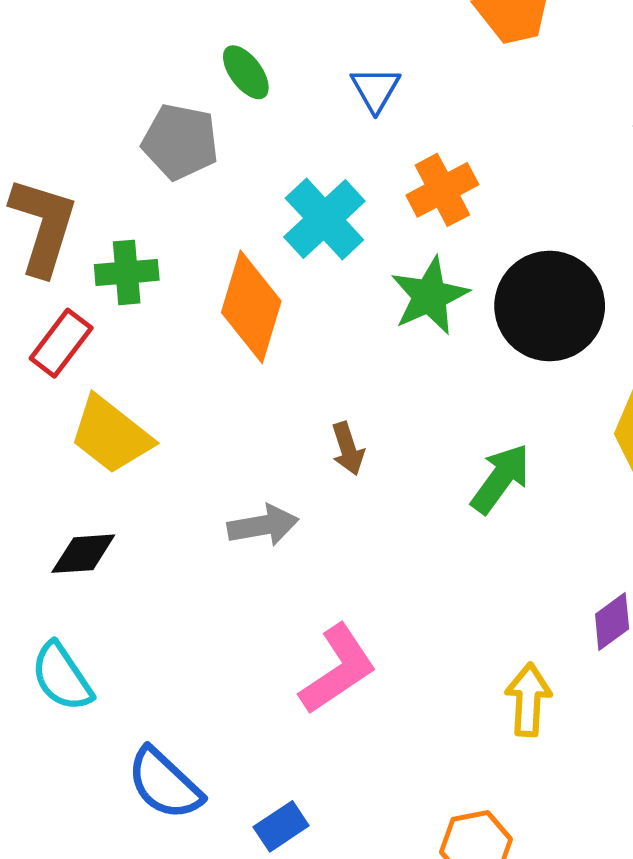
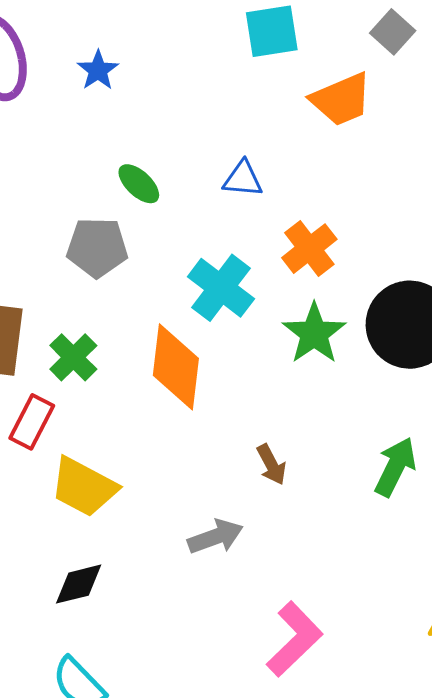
blue triangle: (375, 89) -> (243, 179), turned -45
green cross: (127, 272) -> (73, 357), turned -30

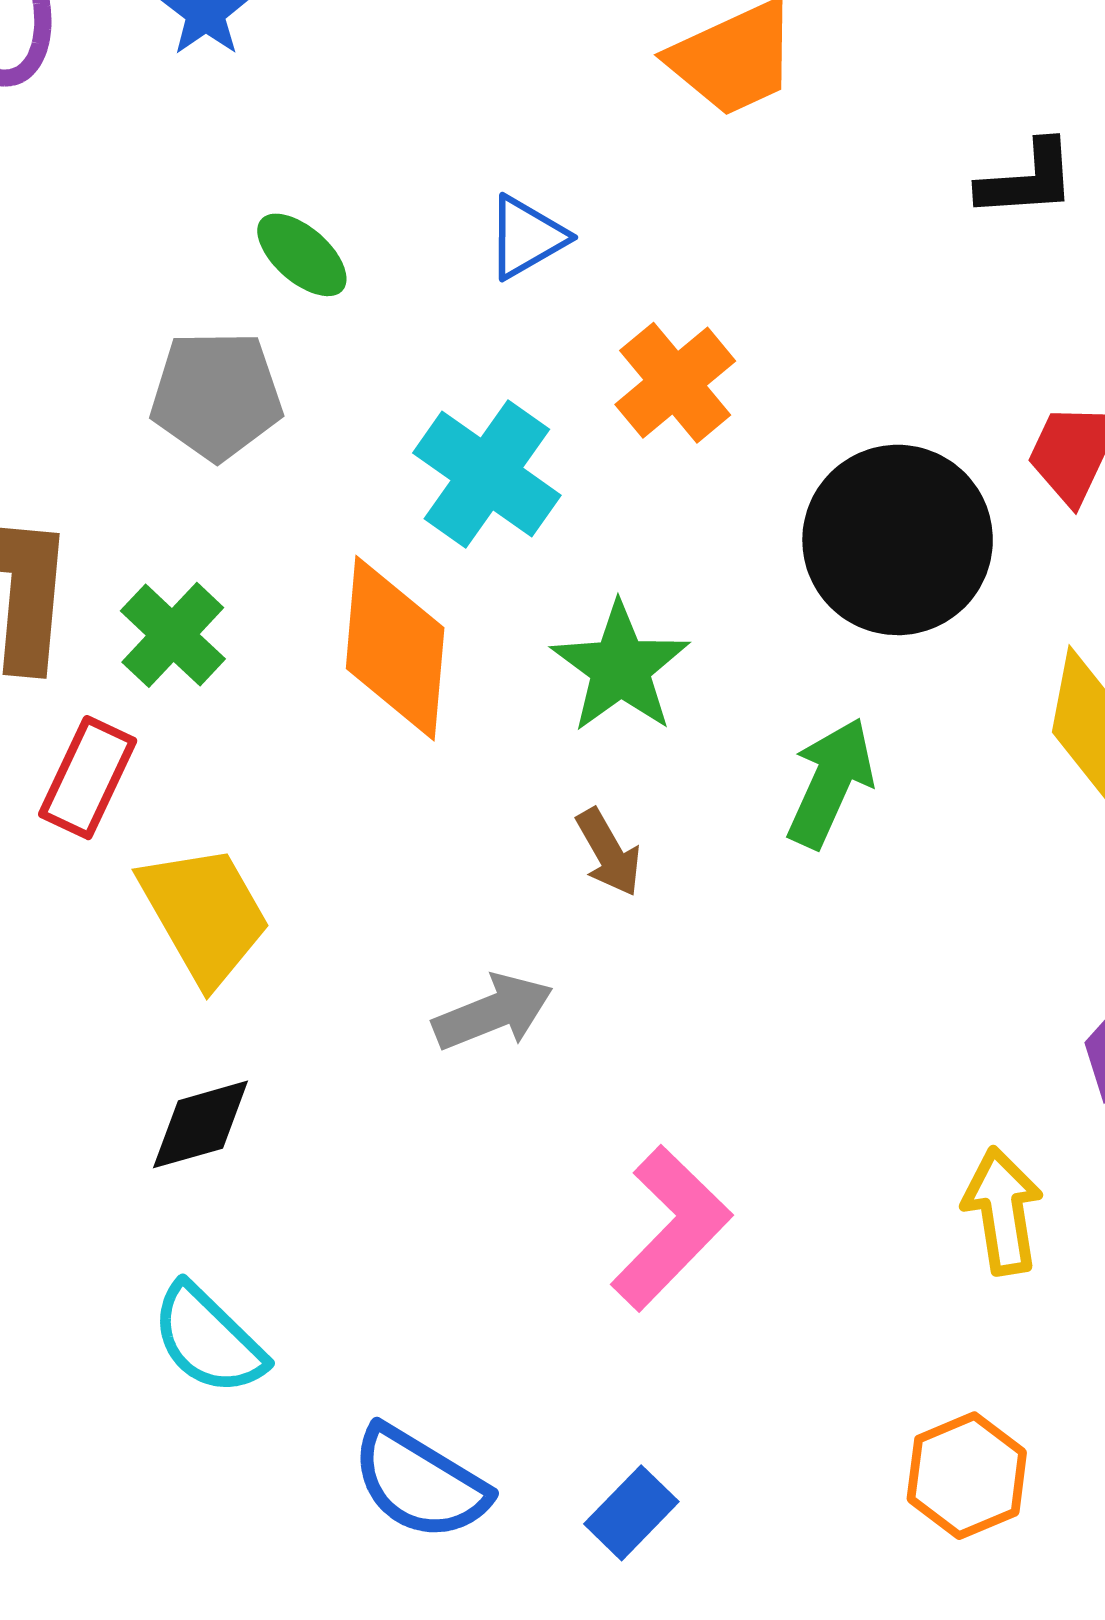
blue triangle: (243, 179) -> (527, 237), turned -33
green star: (314, 333) -> (620, 667), moved
green arrow: (395, 467) -> (830, 783), moved
yellow trapezoid: (84, 487) -> (205, 914), turned -146

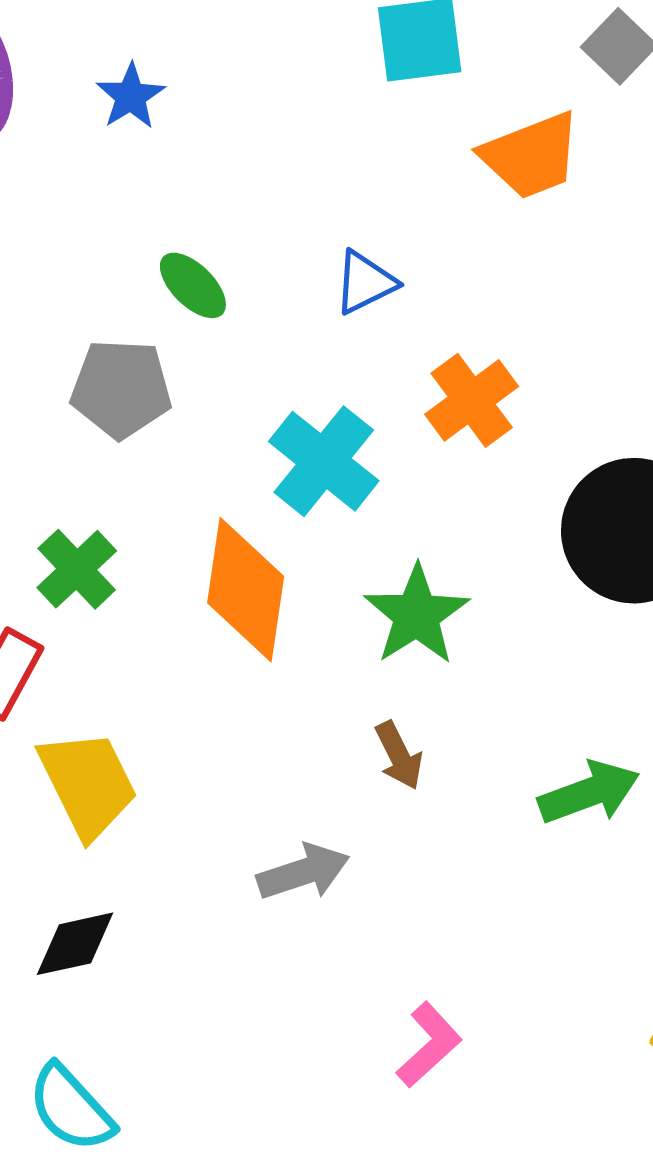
green arrow: (830, 783) -> (589, 793), moved, turned 42
pink L-shape: (671, 1228) -> (429, 1045), size x0.7

